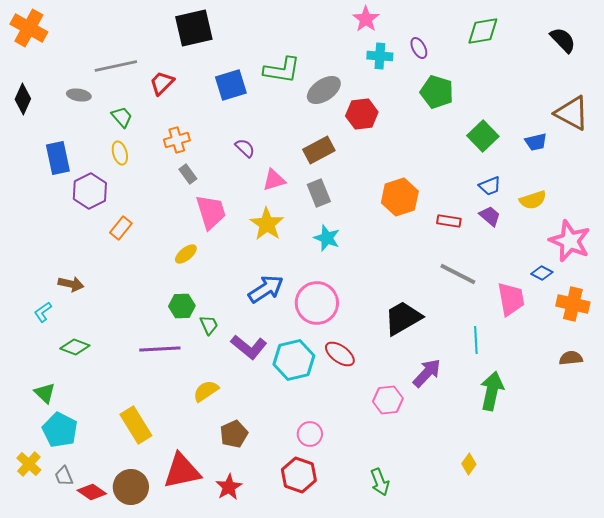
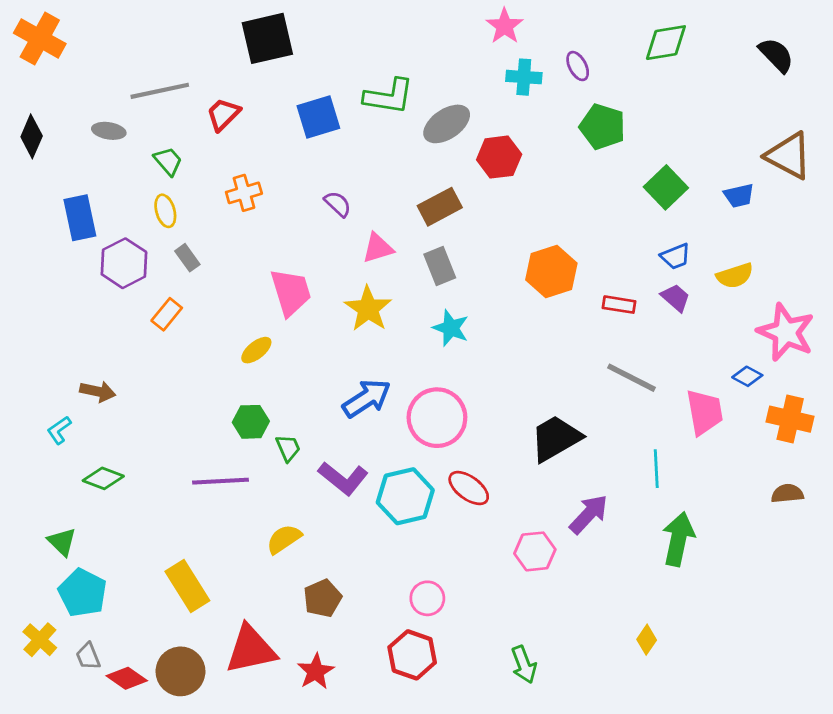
gray rectangle: (188, 174) -> (187, 258), moved

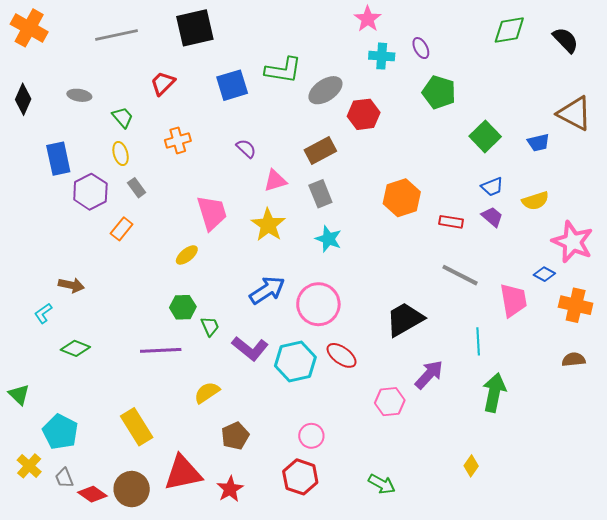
green diamond: (666, 43) -> (509, 30), moved
gray line: (160, 91) -> (117, 35), moved
green triangle: (62, 542) -> (19, 395), moved
green arrow: (524, 665) -> (382, 484), turned -40

